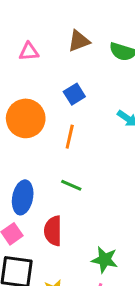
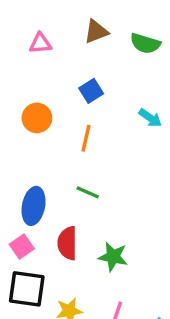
orange circle: (26, 118) -> (37, 118), size x0.7
green star: (105, 260) -> (113, 257), moved

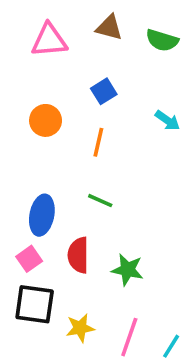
brown triangle: (96, 32) -> (109, 28), turned 36
pink triangle: (40, 43) -> (49, 40), size x1.5

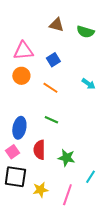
pink triangle: (49, 40) -> (23, 51), moved
cyan arrow: (167, 120) -> (88, 84), moved
orange line: (98, 142) -> (50, 88), turned -70
cyan line: (171, 346) -> (90, 177), moved

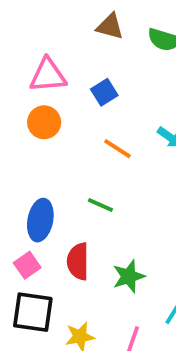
orange line: (50, 88) -> (117, 149), moved
green star: (66, 158) -> (129, 276), turned -30

